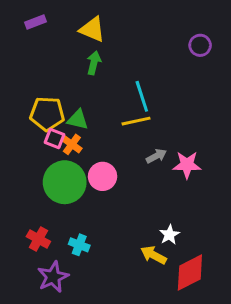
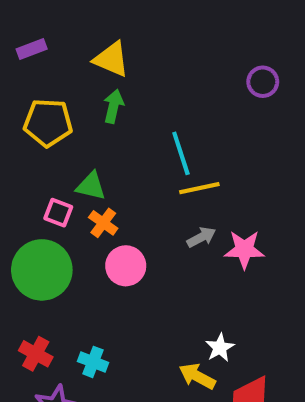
yellow pentagon: (47, 114) -> (48, 123), moved
yellow line: (136, 121) -> (199, 188), moved
orange cross: (72, 144) -> (103, 223), moved
green circle: (65, 182) -> (42, 270), moved

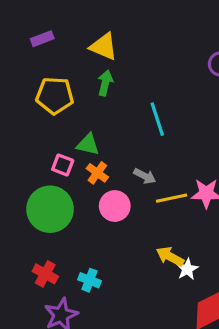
yellow line: (199, 188) -> (172, 198), moved
gray arrow: (201, 237) -> (145, 176), moved, turned 55
yellow arrow: (197, 376) -> (170, 257), moved

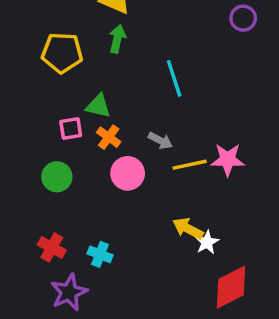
pink square: (63, 165) -> (71, 128), turned -30
green circle: (50, 209) -> (57, 177), size x0.6

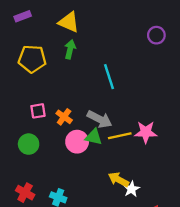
green triangle: (98, 106) -> (94, 137), moved
gray arrow: (160, 141) -> (100, 119), size x1.5

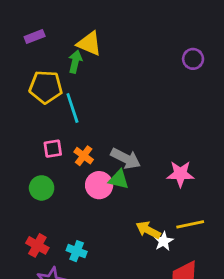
green arrow: (70, 49) -> (75, 62), moved
cyan line: (109, 77) -> (72, 108), moved
yellow line: (120, 136) -> (190, 224), moved

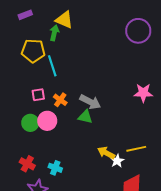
purple circle: (193, 59) -> (138, 31), size x1.6
pink star: (180, 174) -> (143, 93), moved
pink circle: (99, 185) -> (47, 121), moved

